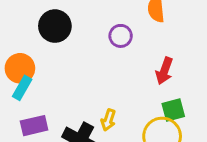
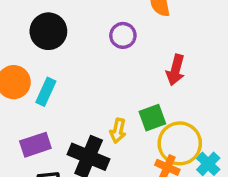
cyan rectangle: (22, 88) -> (46, 92), moved
green square: (173, 110) -> (152, 118), moved

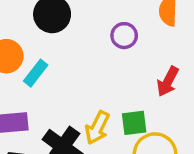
yellow arrow: (118, 131) -> (97, 128), size x1.4

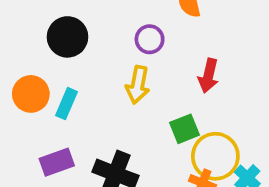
yellow arrow: (97, 128) -> (138, 85), moved

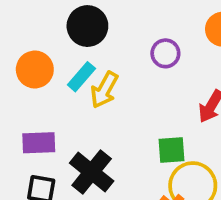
yellow arrow: (138, 85) -> (104, 90), moved
cyan rectangle: (67, 104) -> (81, 77), moved

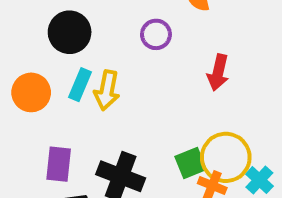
purple rectangle: (39, 143) -> (59, 164), turned -64
green square: (172, 150) -> (191, 163), moved

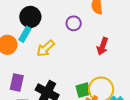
cyan rectangle: (80, 85) -> (25, 34), moved
yellow arrow: (107, 90) -> (46, 48), turned 30

